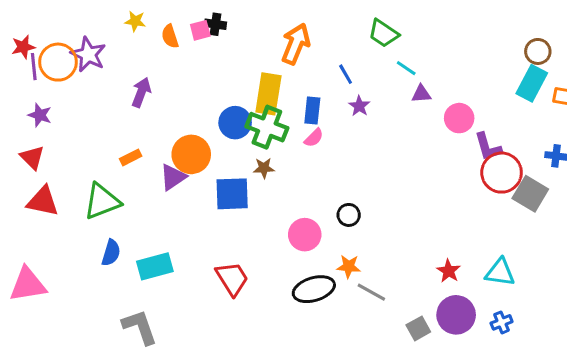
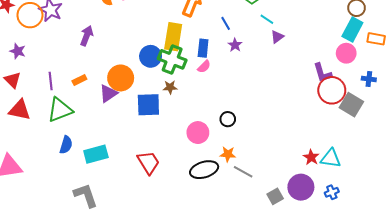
purple line: (34, 67) -> (51, 81), moved
purple triangle: (421, 94) -> (277, 37), turned -32
pink circle: (459, 118) -> (346, 53), moved
red star: (449, 271) -> (311, 157), moved

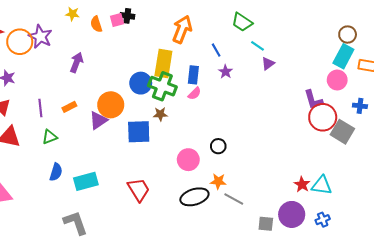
green triangle: (60, 110) -> (50, 137), size x0.6
gray square: (275, 196) -> (266, 224), turned 35

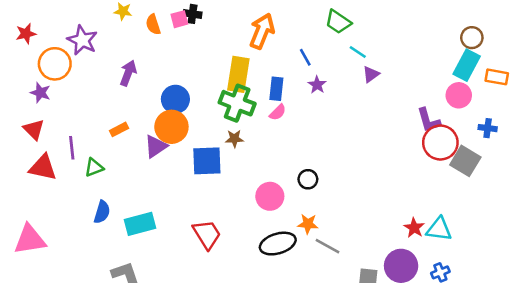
orange circle: (20, 42) -> (55, 64), moved
blue circle: (141, 83) -> (175, 99), moved
purple line: (40, 108) -> (72, 148), moved

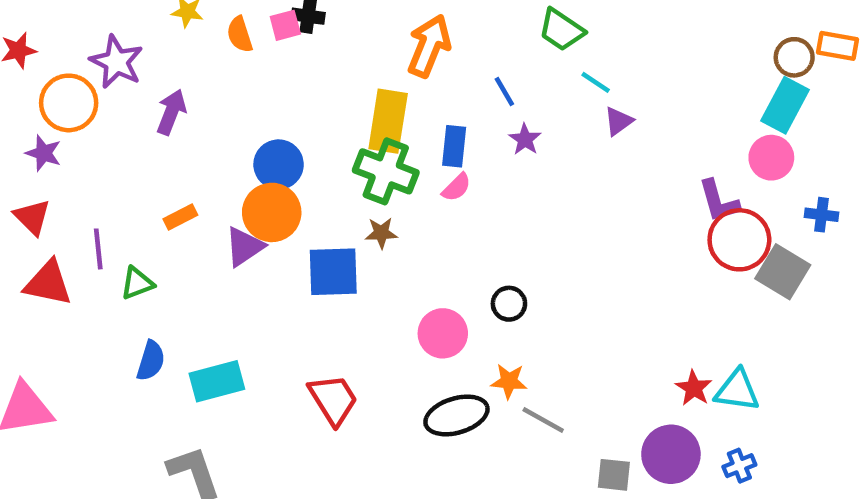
purple arrow: (128, 73) -> (171, 112), moved
orange rectangle: (497, 77) -> (837, 46), moved

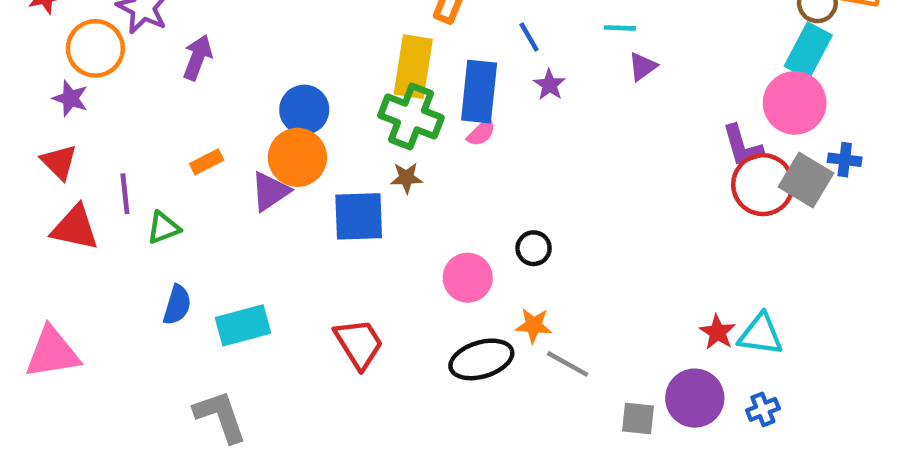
cyan line: (596, 82) -> (620, 28), turned -32
blue rectangle: (454, 146) -> (479, 92), size x1.5
pink circle: (771, 158) -> (795, 103), size x1.4
gray square: (783, 272) -> (806, 180), moved

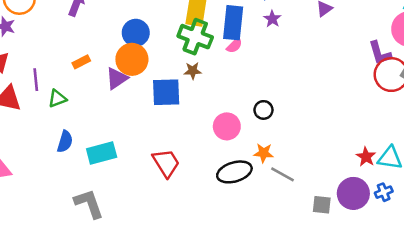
blue cross: (763, 409) -> (384, 192), moved

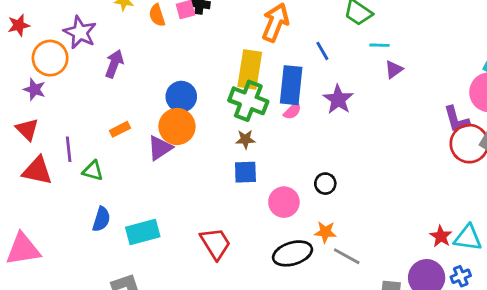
purple star: (272, 19) -> (338, 99), moved, size x1.5
blue square: (166, 92) -> (245, 172), moved, size x0.7
green triangle: (57, 99) -> (93, 171), turned 36

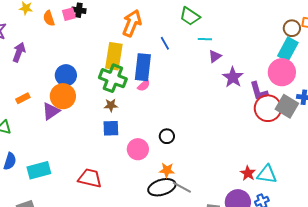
purple star: (338, 99) -> (233, 77), moved
red trapezoid: (215, 243) -> (90, 178), turned -45
black ellipse: (293, 253) -> (162, 187), moved

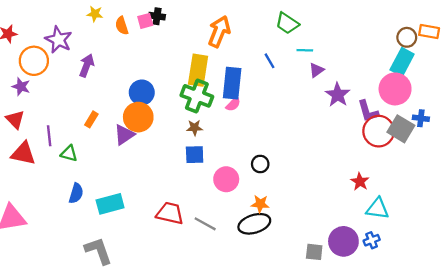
blue line: (165, 43) -> (270, 61), moved
orange rectangle: (23, 98) -> (91, 119), turned -32
red star: (248, 173) -> (360, 182), moved
gray line: (182, 187) -> (205, 224), moved

